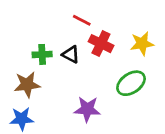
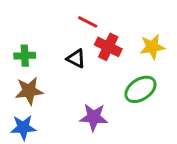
green cross: (42, 54) -> (25, 56), moved

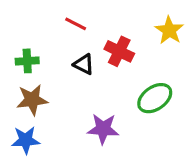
red line: (88, 22) -> (76, 24), moved
yellow star: (152, 47) -> (169, 30), moved, turned -30

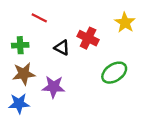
red line: (76, 24) -> (39, 18), moved
purple star: (103, 129) -> (54, 87), moved

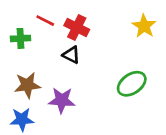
red cross: (88, 38) -> (77, 27), moved
green cross: (20, 45) -> (20, 38), moved

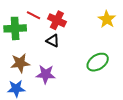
green cross: (20, 38) -> (15, 28), size x1.5

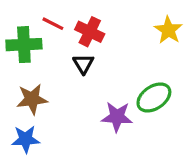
black triangle: (53, 41) -> (83, 64), turned 32
purple star: (46, 74) -> (117, 117), moved

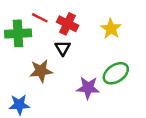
yellow star: (168, 30) -> (111, 29), moved
brown star: (32, 99) -> (41, 71), moved

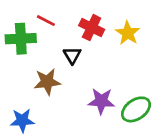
red cross: (68, 24) -> (92, 28), moved
green ellipse: (116, 73) -> (136, 109), moved

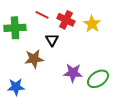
red line: (46, 21) -> (42, 15), moved

